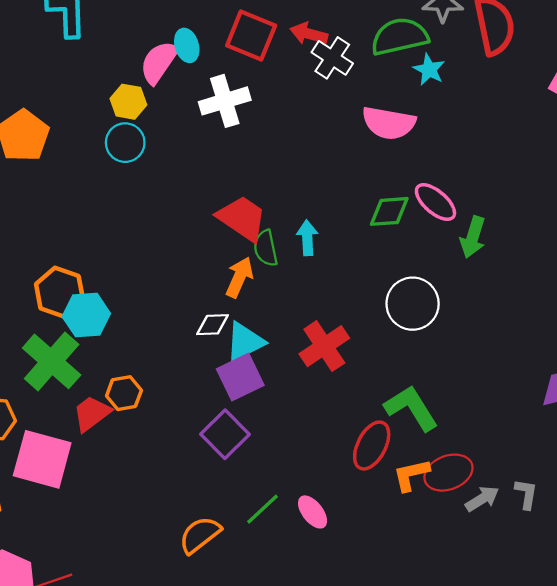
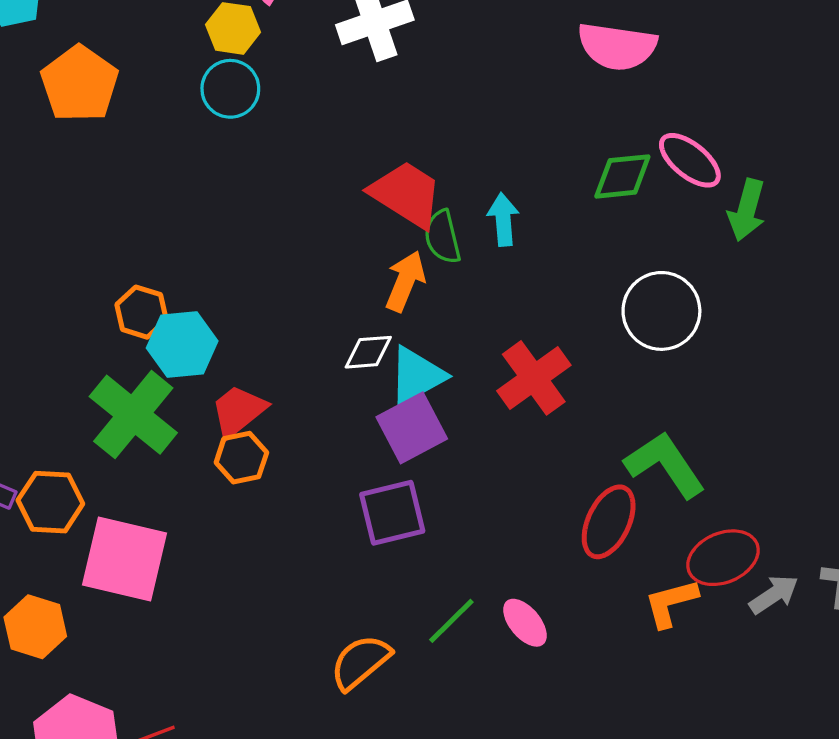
orange hexagon: (60, 292) -> (142, 312), size x0.7
red trapezoid: (92, 413) -> (238, 411), moved
purple square: (225, 434) -> (392, 513), turned 33
orange L-shape: (411, 475) -> (671, 603), moved

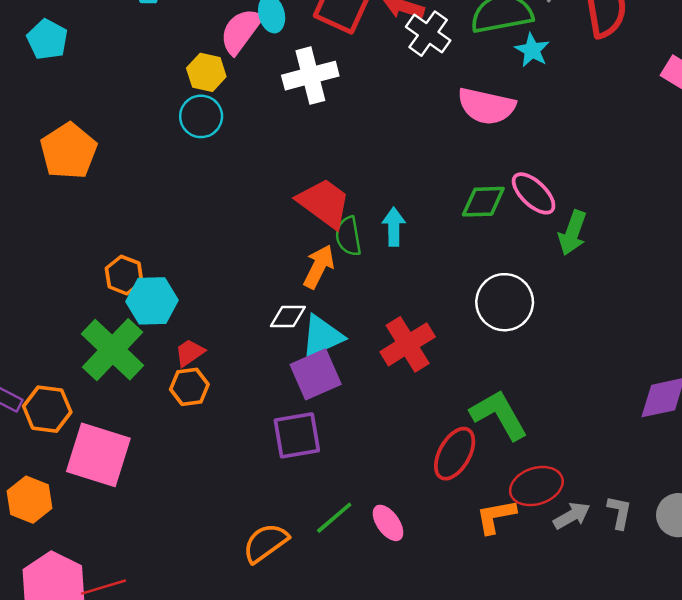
orange pentagon: (80, 84) -> (69, 151), moved
red trapezoid: (238, 411) -> (190, 353), size x0.7

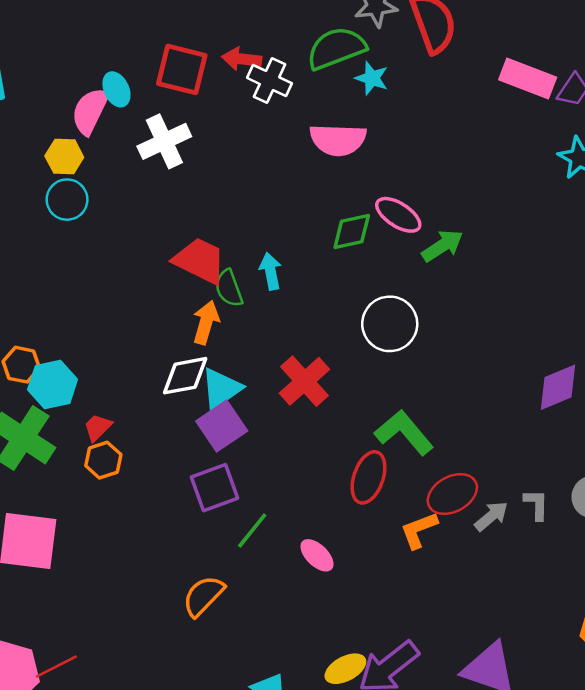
green arrow: (572, 233) -> (442, 246), turned -132
white diamond: (288, 317) -> (185, 376), size x1.4
green line: (334, 518) -> (252, 531), moved

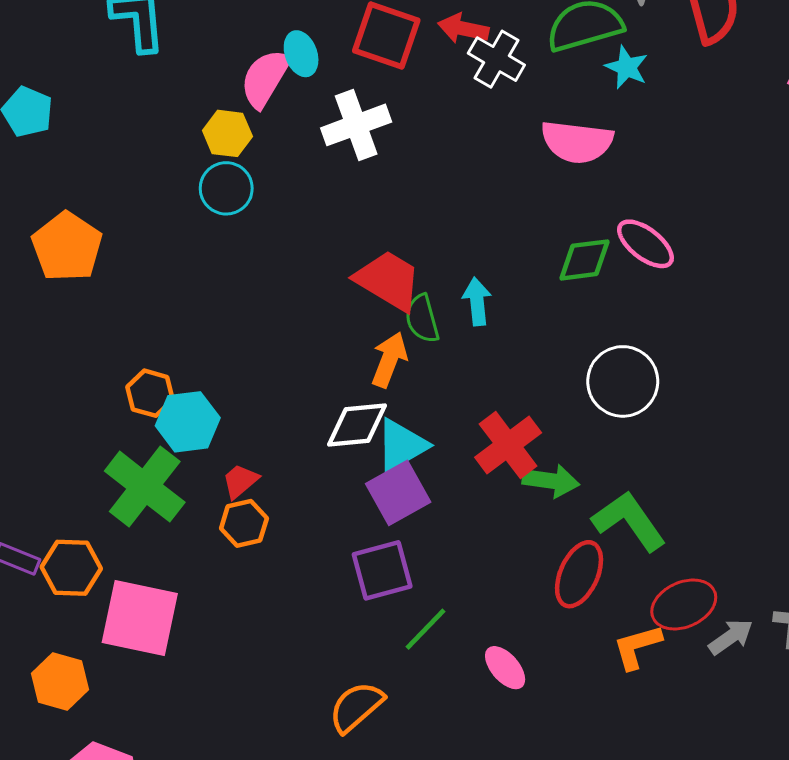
green arrow: (442, 246) -> (551, 481), moved, turned 36

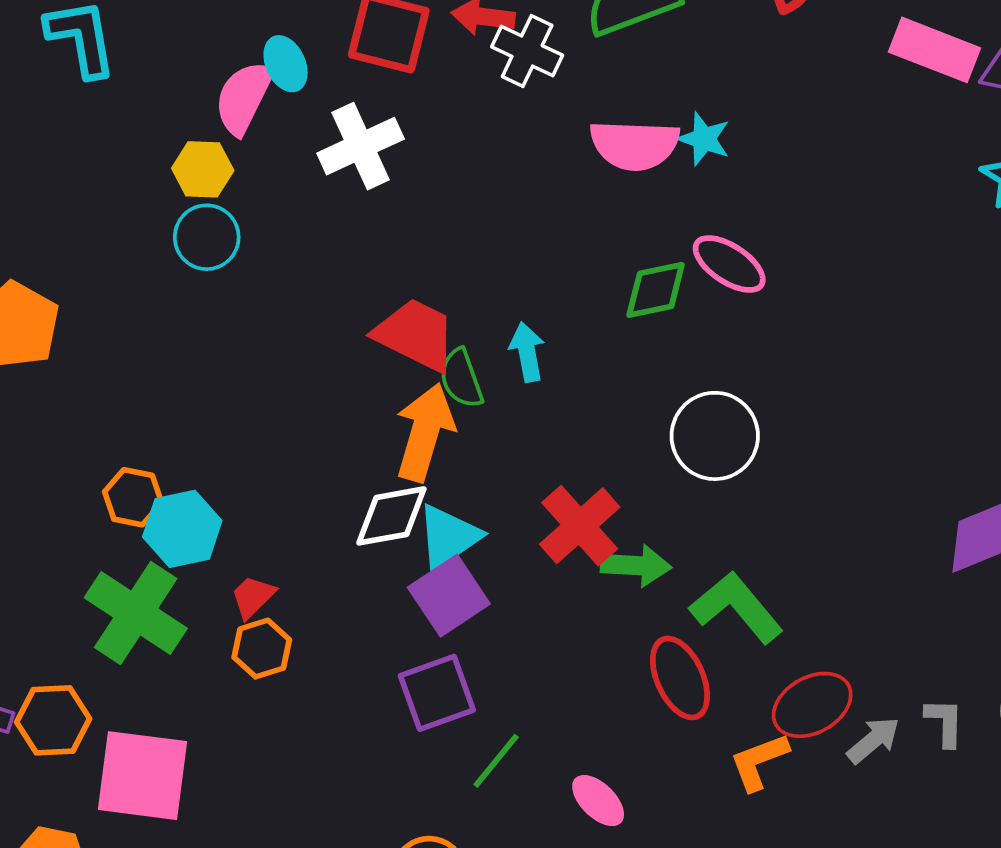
cyan star: (627, 67) -> (704, 139), moved
orange arrow: (389, 360) -> (425, 432), size x1.4
red ellipse: (579, 574) -> (680, 678), turned -44

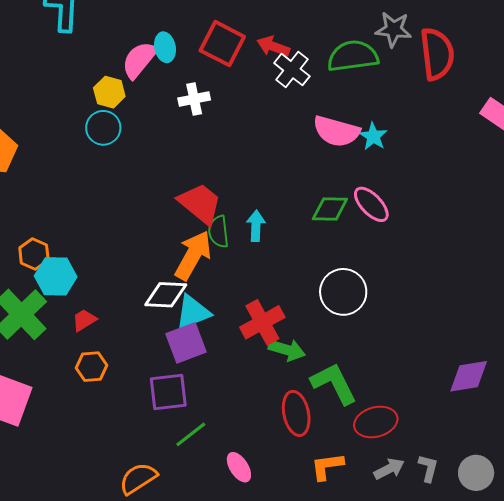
white cross: (361, 146) -> (194, 99), size x0.7
orange hexagon: (262, 649) -> (92, 367), moved
red ellipse: (812, 705) -> (376, 422), moved

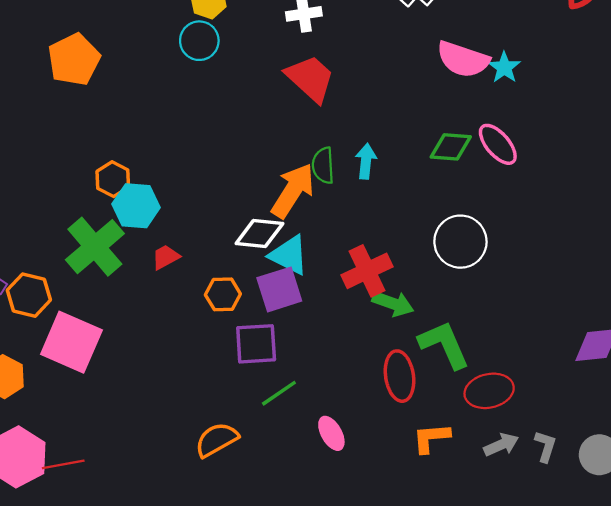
red trapezoid: (200, 204) -> (310, 78), moved
cyan triangle: (193, 312) -> (289, 255), turned 45
orange hexagon: (92, 367) -> (223, 294), moved

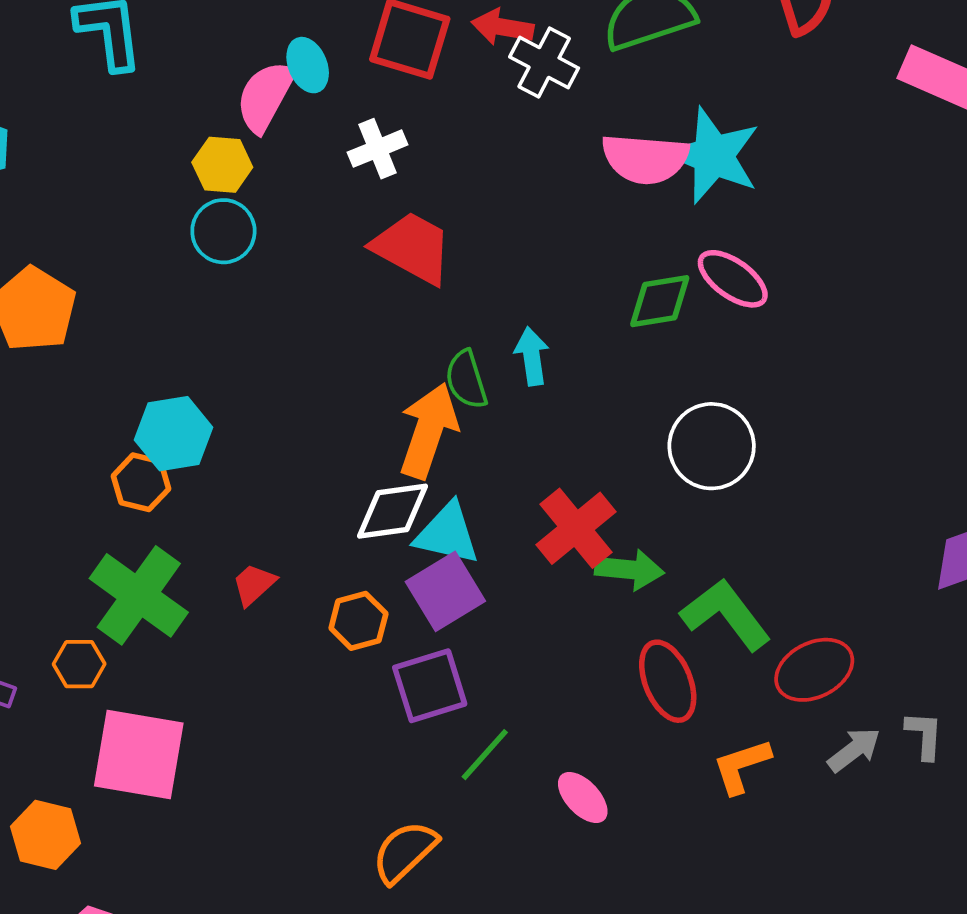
cyan star: (504, 67) -> (713, 156), size x1.8
cyan hexagon: (136, 206) -> (174, 434), moved
orange hexagon: (29, 295) -> (79, 664), moved, size x0.7

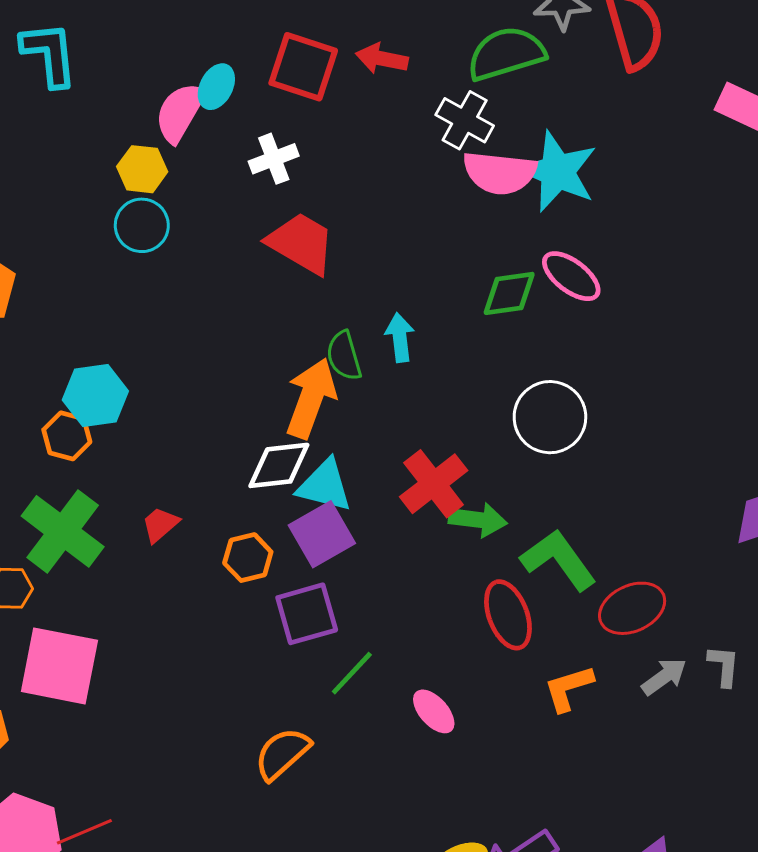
white cross: (544, 63) -> (465, 120), moved
cyan ellipse: (308, 65) -> (216, 87), turned 48

